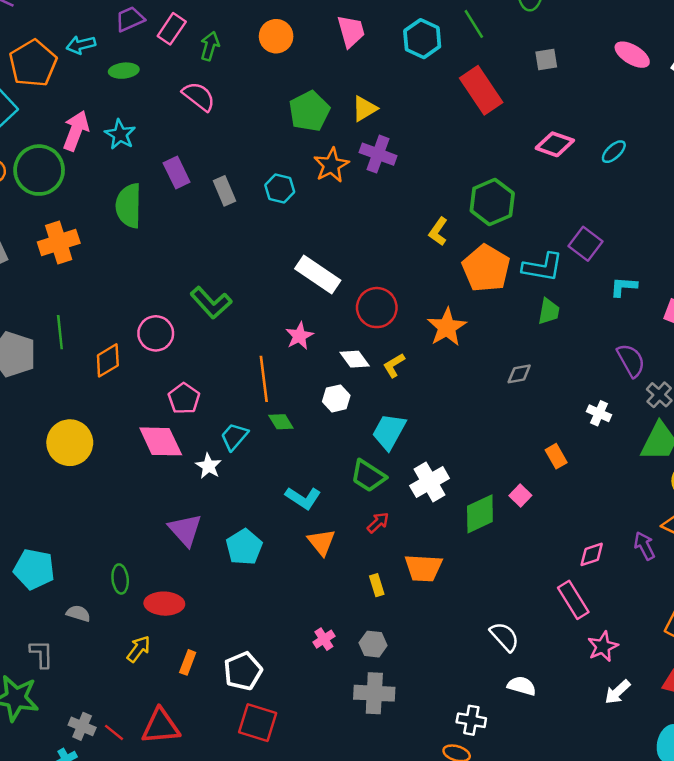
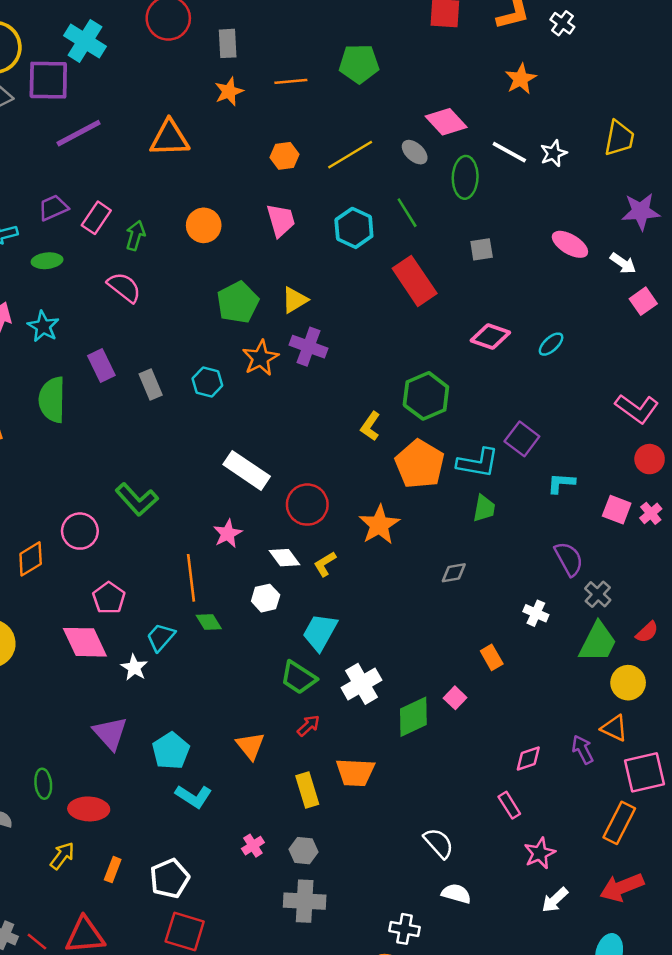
cyan L-shape: (303, 498) -> (194, 796), moved
yellow rectangle: (377, 585) -> (307, 790), size x1.5
pink rectangle: (573, 600) -> (509, 805), size x0.7

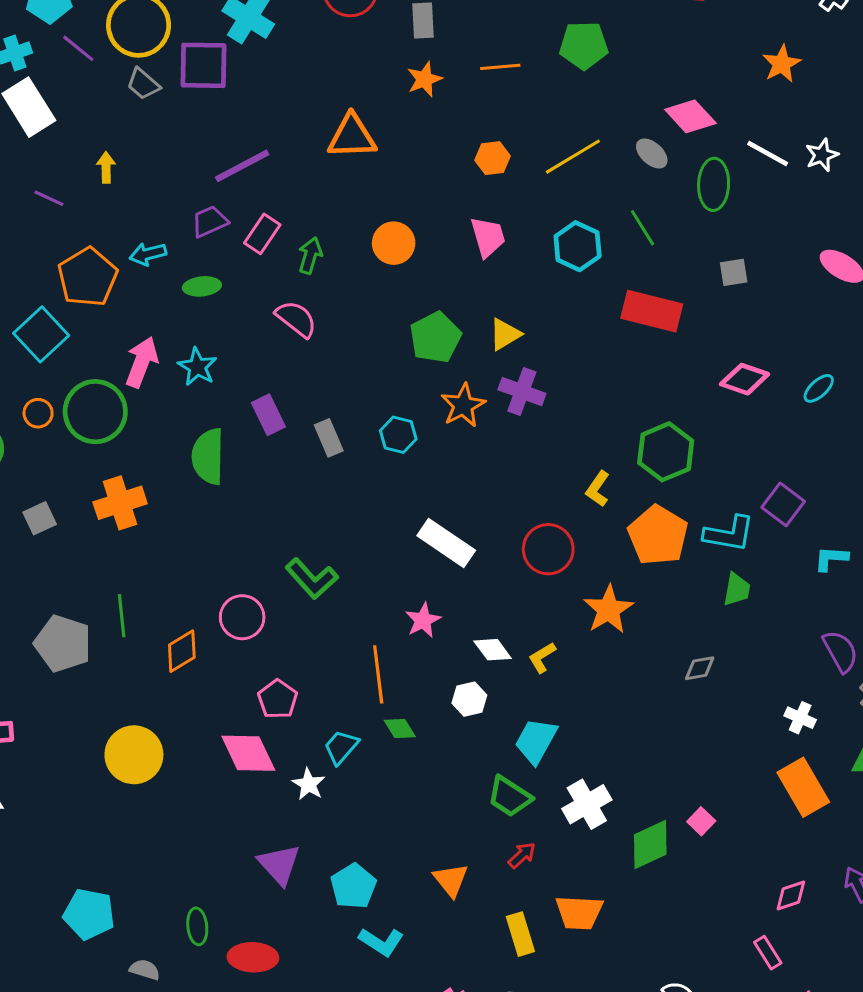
purple line: (79, 133) -> (242, 166), moved
red rectangle: (415, 281) -> (652, 311), turned -42
red circle: (307, 505) -> (548, 549), moved
orange rectangle: (492, 657) -> (803, 787), moved, size x1.8

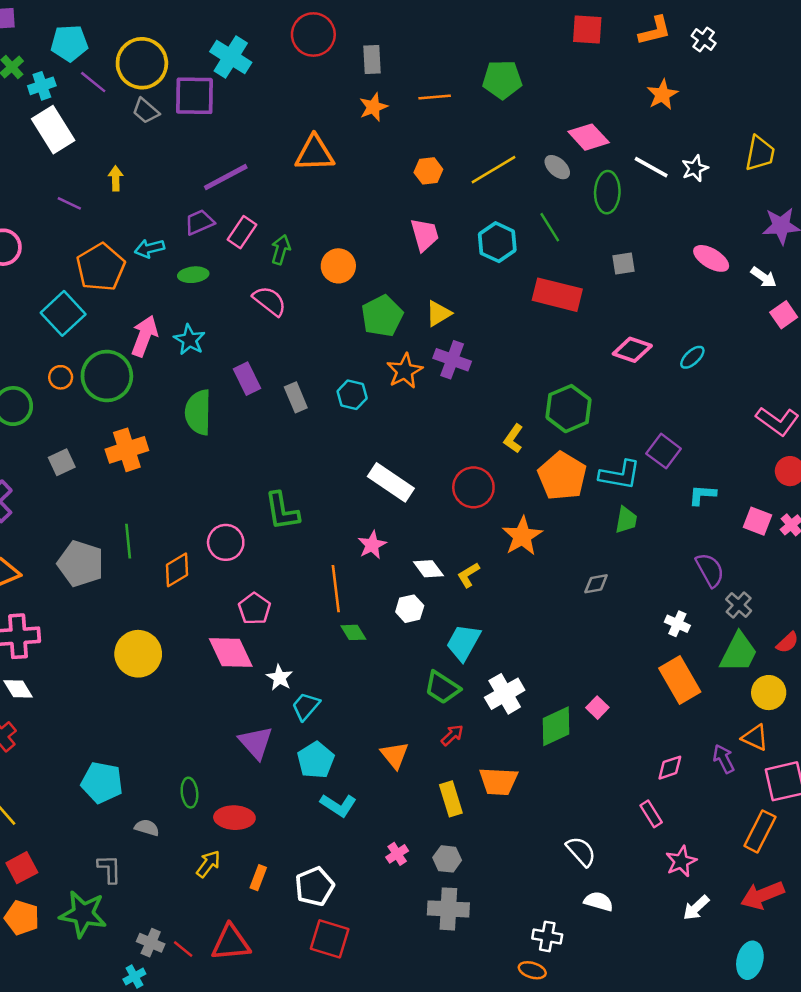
orange circle: (394, 243) -> (338, 266), moved
green L-shape: (312, 579) -> (282, 511), turned 33
cyan trapezoid: (341, 747) -> (306, 706), moved

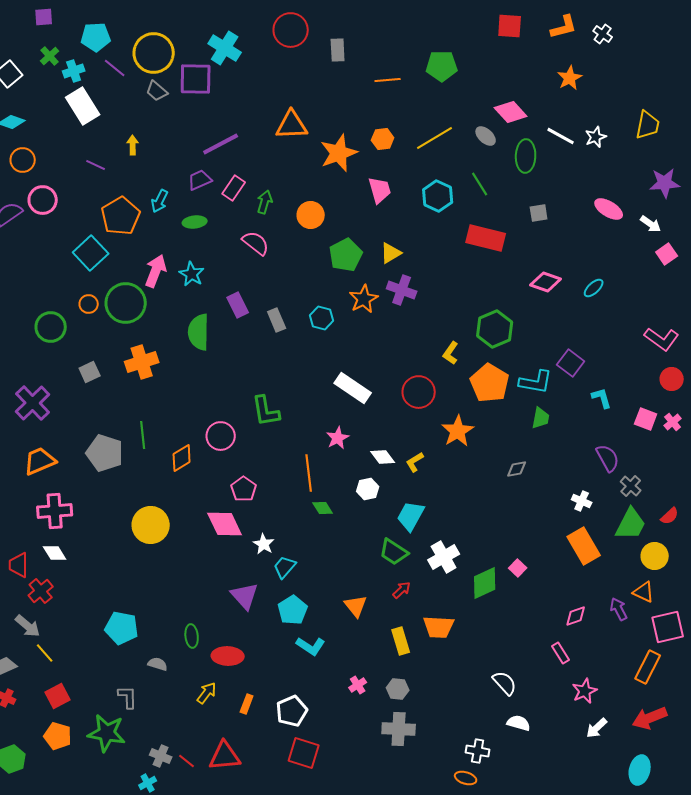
orange star: (373, 107) -> (339, 153), moved, size x1.6
cyan arrow: (149, 248) -> (160, 201), turned -50
cyan L-shape: (702, 495) -> (602, 398), turned 70

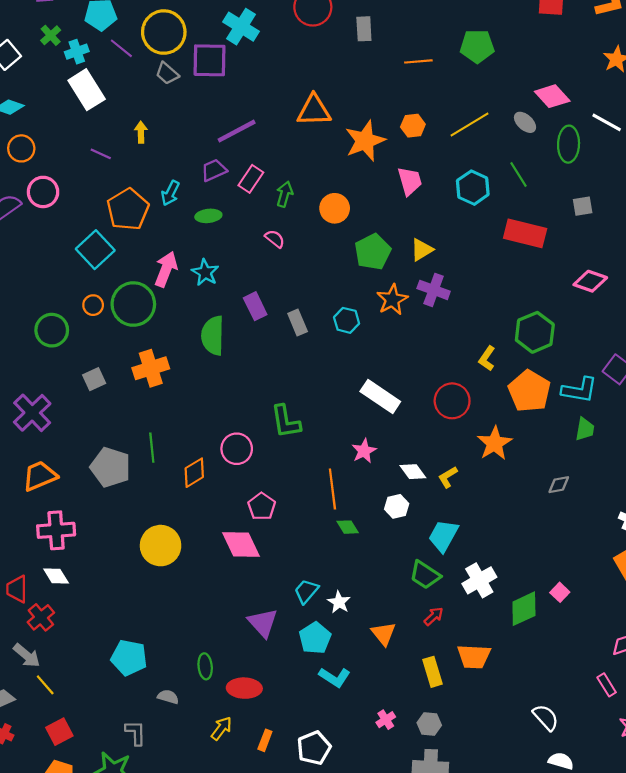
pink semicircle: (256, 243) -> (275, 239), size x0.7
white star: (264, 544) -> (339, 602), moved

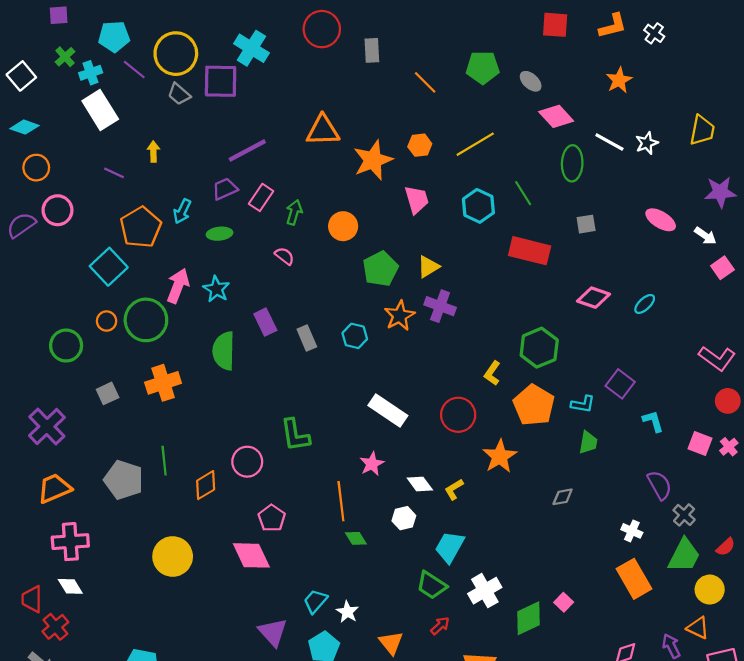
orange line: (418, 61) -> (425, 82), turned 50
gray ellipse: (525, 122) -> (531, 81), moved
cyan L-shape: (579, 390) -> (583, 404), size x0.7

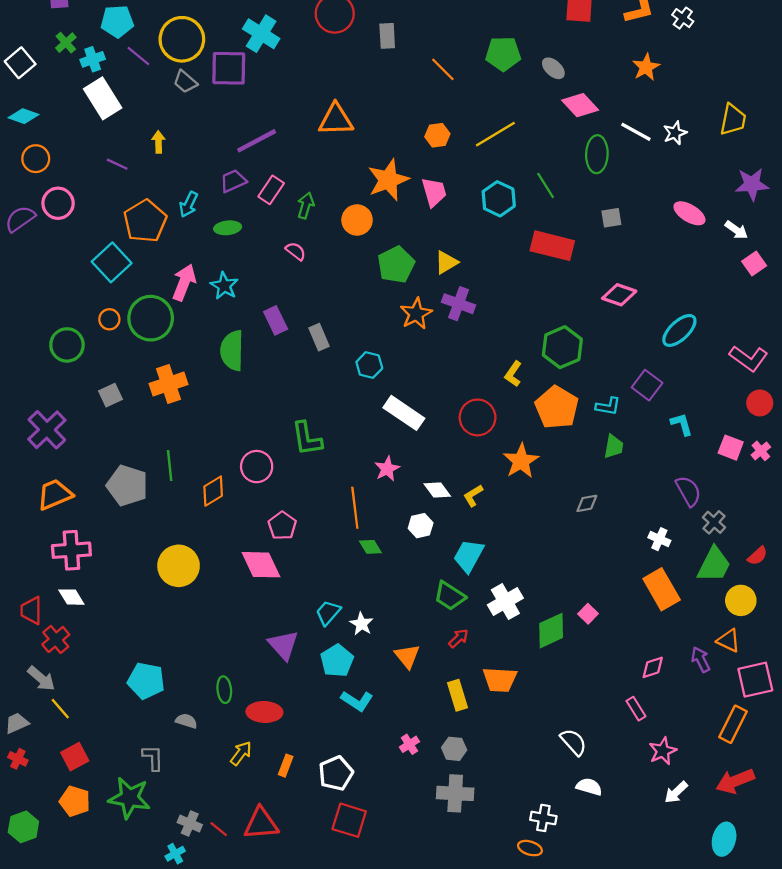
orange star: (373, 160) -> (388, 180), moved
cyan ellipse: (645, 304) -> (679, 330), moved, size x1.6
cyan hexagon: (355, 336) -> (369, 365), moved

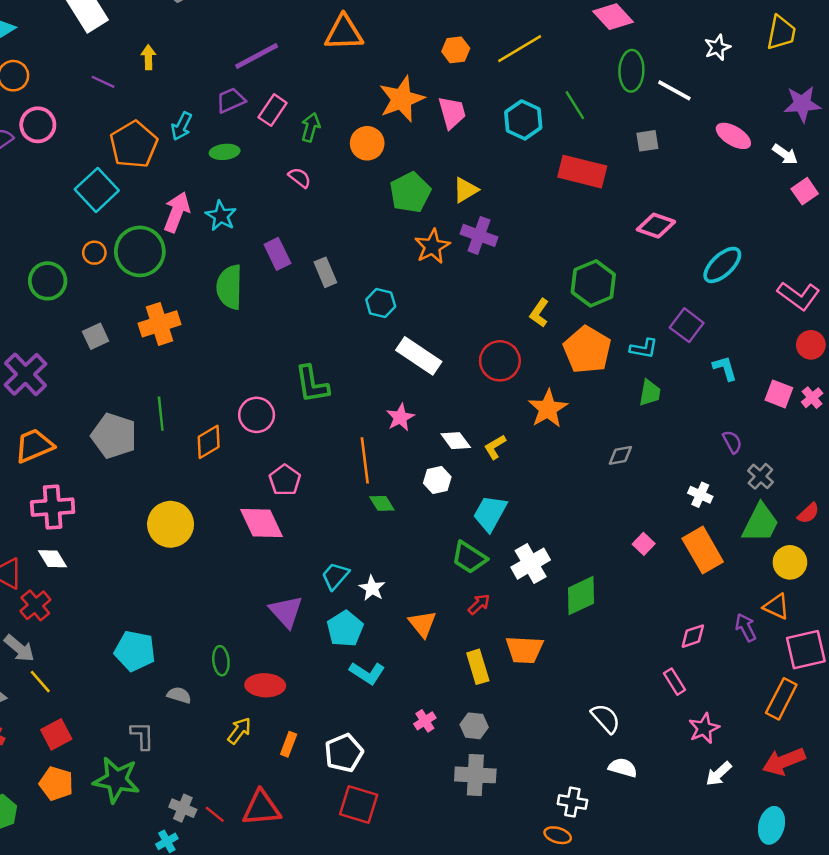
white line: (636, 132) -> (674, 90), moved
purple semicircle: (688, 491) -> (732, 442), size x0.7
pink square: (588, 614) -> (644, 544), moved

